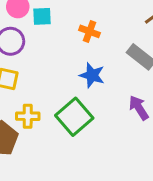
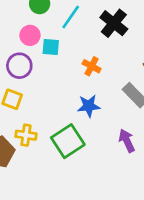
blue star: (92, 75) -> (89, 106), turned -30

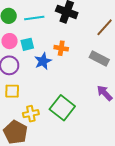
cyan line: (71, 17) -> (34, 18), turned 66
blue star: (89, 106) -> (43, 61), moved

